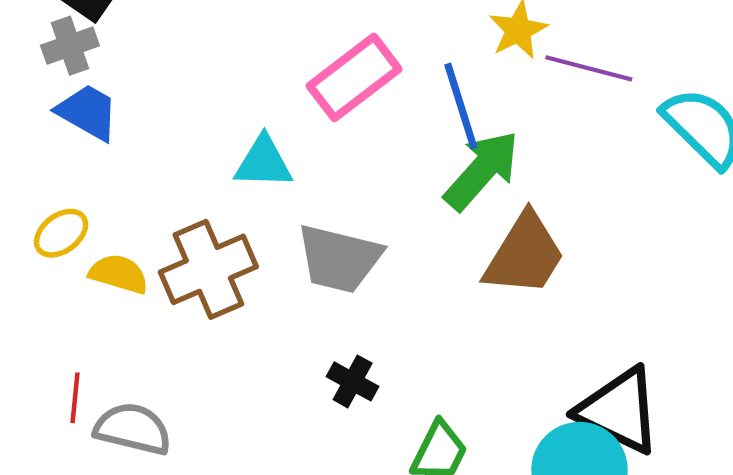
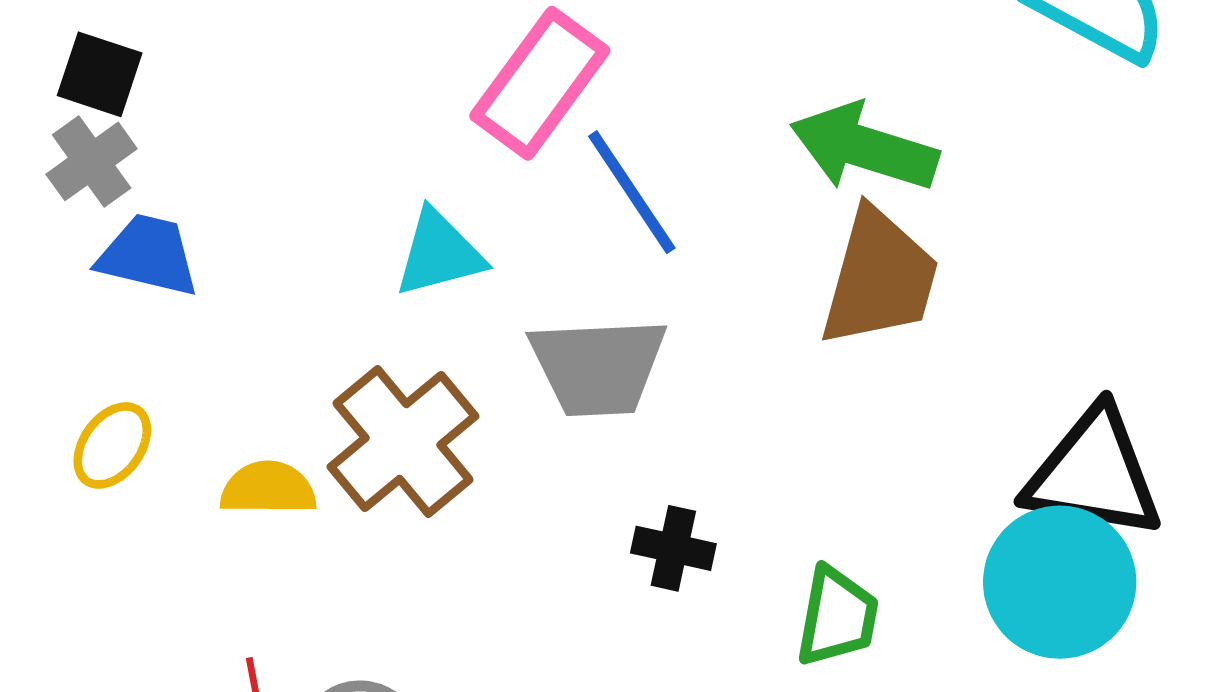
blue line: (461, 106) -> (632, 192), moved
green arrow: (482, 170) -> (864, 147), moved, turned -98
yellow ellipse: (61, 233) -> (112, 445), moved

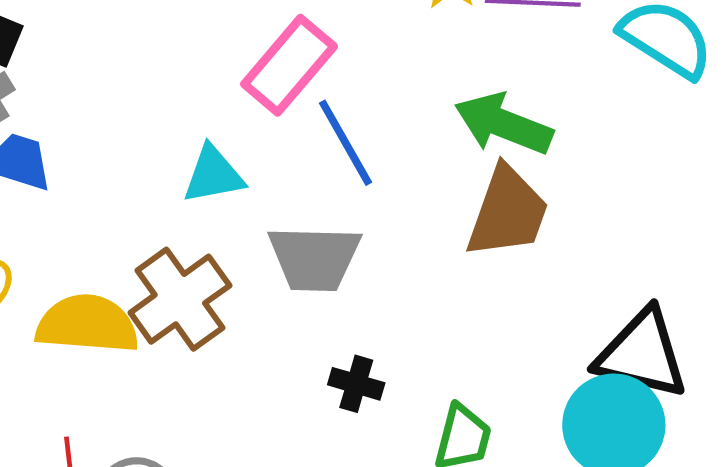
yellow semicircle: (268, 488) -> (87, 324), size x1.6

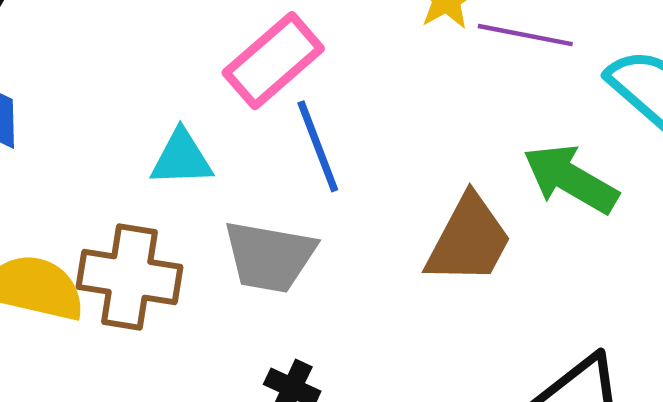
green arrow: (503, 124) -> (571, 179), moved
brown cross: (180, 299) -> (129, 277), turned 36

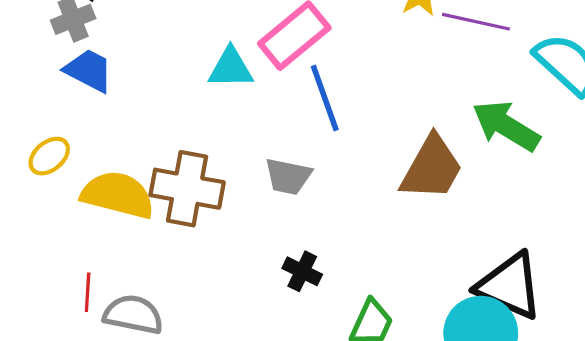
cyan triangle: (181, 158) -> (231, 68), moved
gray trapezoid: (269, 257) -> (288, 176), size x0.7

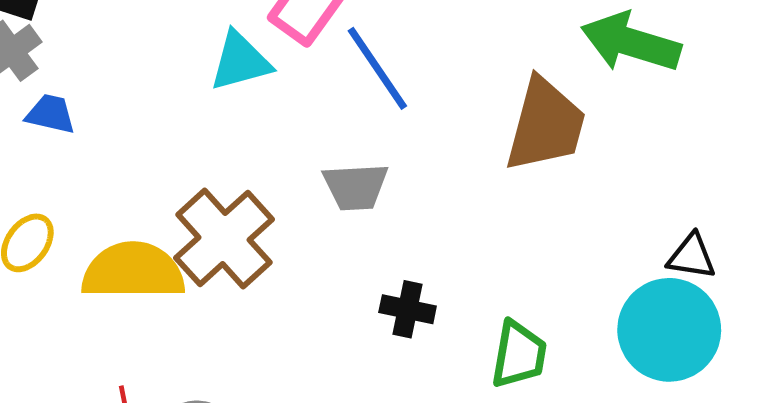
blue trapezoid: (89, 70) -> (51, 114), size x0.7
brown cross: (187, 189) -> (224, 239), turned -38
black triangle: (510, 286) -> (692, 256), size x0.5

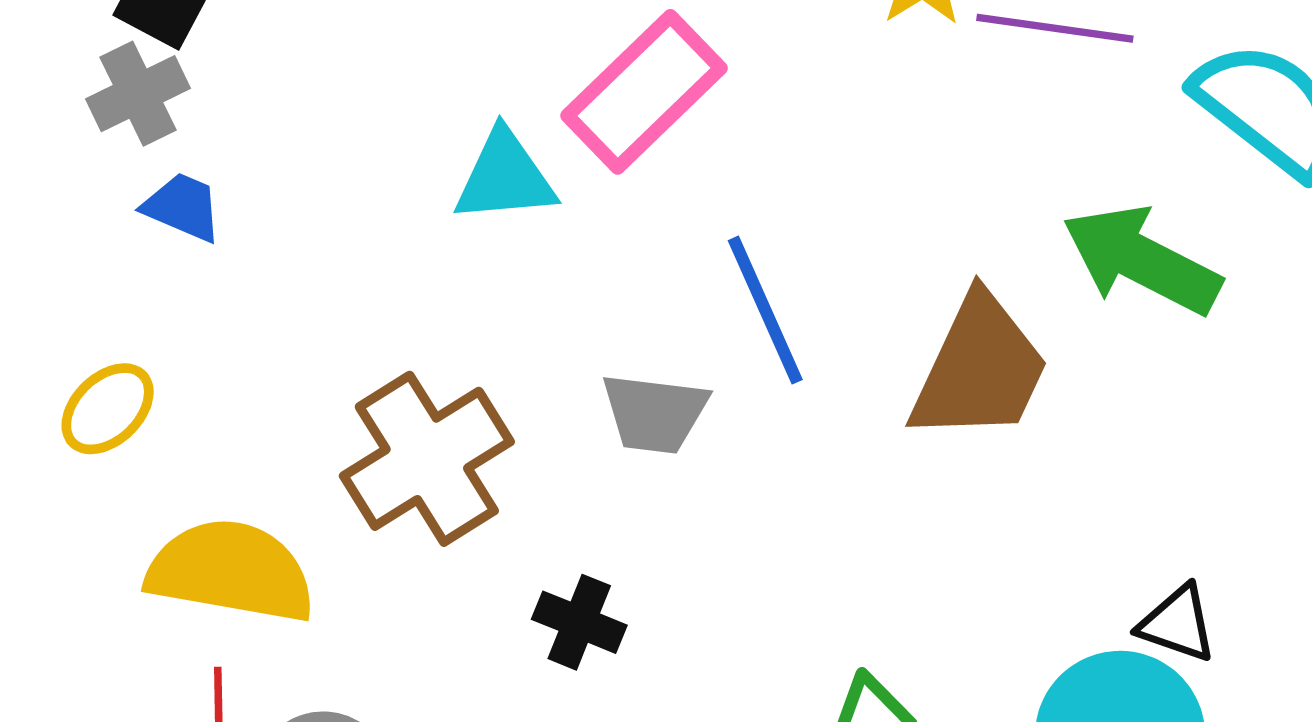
blue line: (377, 68) -> (765, 310), moved
yellow semicircle: (133, 271) -> (231, 571), moved
black cross: (408, 309) -> (579, 622), moved

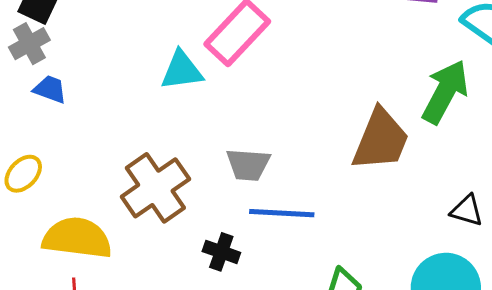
green arrow: (1142, 260) -> (445, 92), turned 94
blue line: (765, 310) -> (282, 213), moved, turned -60
black triangle: (1178, 624) -> (467, 211), moved

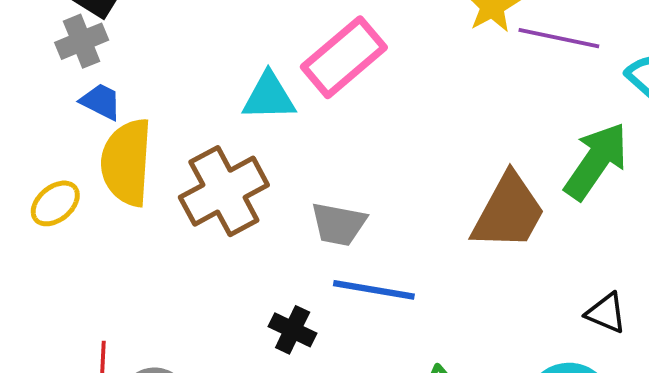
brown cross: (155, 188) -> (224, 191), moved
yellow semicircle: (77, 238) -> (127, 162), moved, turned -100

